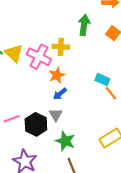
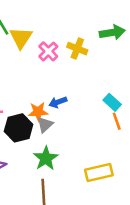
green arrow: (84, 25) -> (112, 32), turned 54
pink cross: (39, 57) -> (48, 51), size x0.7
orange star: (57, 75) -> (38, 112), moved

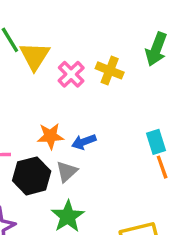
green arrow: (112, 32) -> (156, 49), turned 120
cyan rectangle: (112, 102) -> (156, 142), turned 30
orange star: (38, 112) -> (50, 136), moved

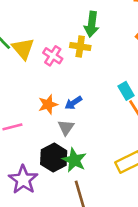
green arrow: (156, 49) -> (92, 24), moved
black hexagon: (32, 176) -> (54, 158), moved

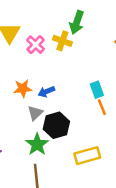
black hexagon: (54, 158) -> (56, 125), moved

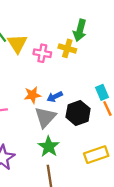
pink cross: (36, 45) -> (42, 53), turned -30
gray triangle: (35, 113) -> (45, 117), size x1.5
black hexagon: (56, 125) -> (78, 113), moved

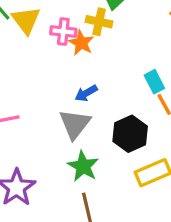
orange star: (32, 95) -> (81, 43), moved, turned -30
black hexagon: (78, 113) -> (130, 134), moved

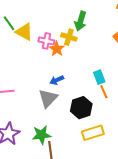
yellow triangle: (26, 20) -> (24, 32), turned -30
green star: (83, 166) -> (41, 135), moved, turned 30

